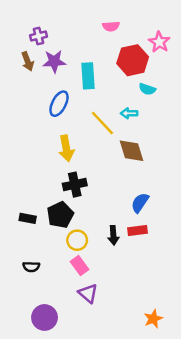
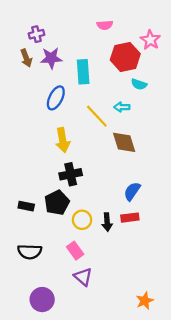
yellow circle: (77, 240) -> (82, 220), moved
black semicircle: (31, 267) -> (30, 252), size x1.5

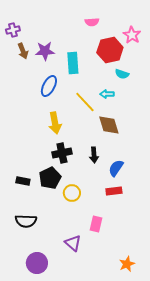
purple cross: (36, 34) -> (13, 30), moved
black arrow: (107, 222) -> (94, 155), moved
pink rectangle: (75, 251) -> (96, 224), moved, turned 49

